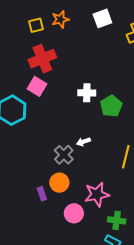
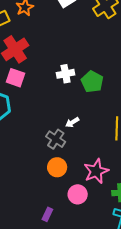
purple rectangle: (42, 194) -> (47, 214), moved, turned 56

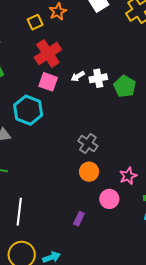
white arrow: (72, 122) -> (78, 76), moved
pink star: (96, 171) -> (128, 176), size x0.7

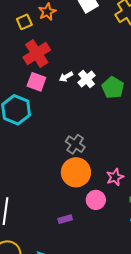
white cross: (98, 78) -> (87, 79), turned -30
orange circle: (89, 172) -> (76, 172), size x1.5
purple rectangle: (79, 219) -> (65, 219), turned 48

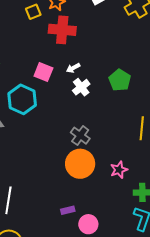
red cross: (37, 53) -> (62, 30), moved, turned 36
white cross: (87, 79) -> (81, 87), moved
pink circle: (96, 200) -> (88, 224), moved

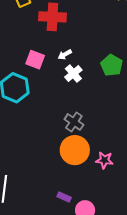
pink star: (119, 170) -> (104, 160), moved, turned 30
purple rectangle: (68, 210) -> (64, 197), turned 40

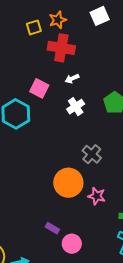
white arrow: (65, 55) -> (72, 79), moved
gray cross: (74, 122) -> (92, 154), moved

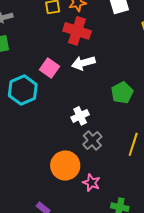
white arrow: (72, 79) -> (83, 63), size x1.6
white cross: (76, 107) -> (80, 116), moved

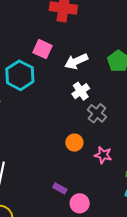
white arrow: (83, 63) -> (76, 61), moved
orange circle: (65, 166) -> (74, 143), size x0.6

